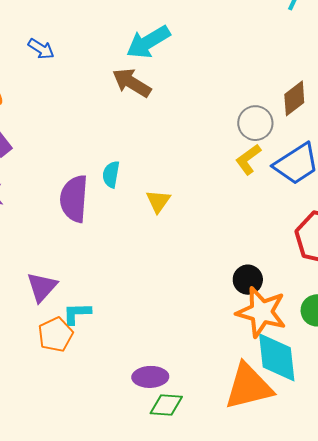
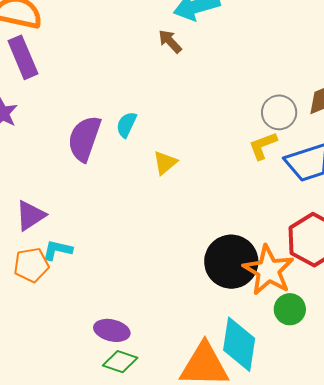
brown arrow: (132, 83) -> (170, 41), size x0.7
black circle: (248, 280) -> (231, 262), size x1.8
orange star: (261, 312) -> (268, 270), moved

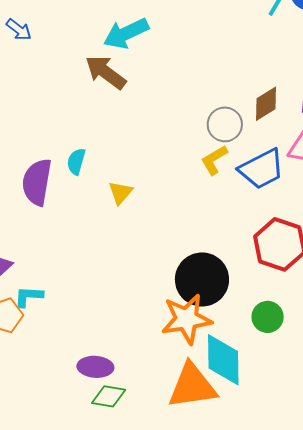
brown arrow: (170, 41) -> (106, 72), size x1.6
orange star: (268, 270) -> (187, 319), moved, turned -30

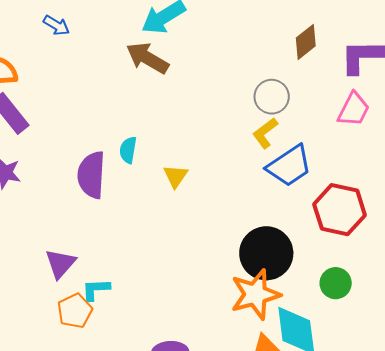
brown diamond: (266, 104) -> (306, 42), moved
blue trapezoid: (262, 169) -> (289, 166), moved

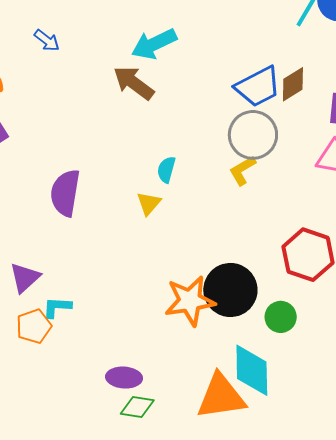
gray circle: (272, 97) -> (253, 135), size x1.4
cyan semicircle: (128, 150) -> (166, 170), moved
blue trapezoid: (289, 166) -> (258, 87), moved
green circle: (336, 283) -> (281, 317), moved
orange star: (255, 294) -> (190, 301), moved

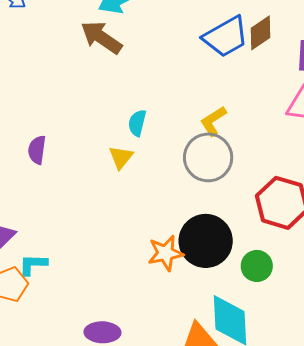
gray circle: (253, 135) -> (208, 157), moved
purple semicircle: (65, 193) -> (37, 150), size x0.6
orange star: (190, 301) -> (165, 253), size x0.7

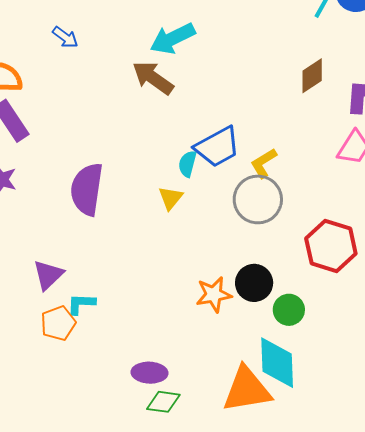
blue trapezoid: (226, 37) -> (217, 147), moved
purple semicircle: (37, 150) -> (87, 189), size x1.8
black circle: (206, 241) -> (254, 283), size x0.7
green circle: (257, 266) -> (289, 310), moved

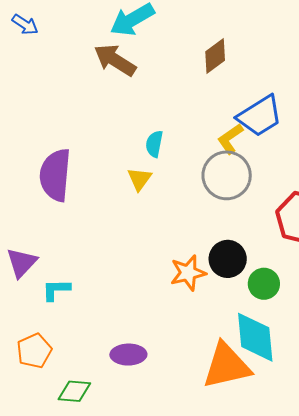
brown diamond: (312, 76) -> (215, 56), moved
blue trapezoid: (217, 147) -> (260, 116), moved
orange pentagon: (58, 323) -> (34, 351), moved
green diamond: (163, 402) -> (74, 391), moved

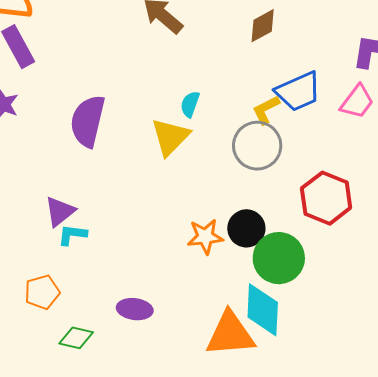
yellow triangle: (139, 179) -> (170, 137), size x1.6
purple triangle: (22, 263) -> (60, 211), moved
green circle: (264, 284) -> (279, 258), size x1.6

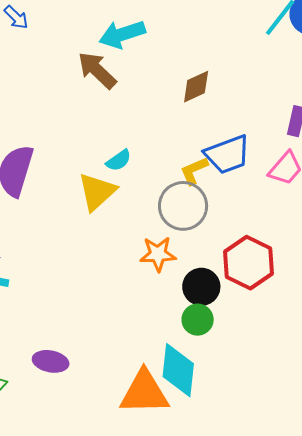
cyan semicircle: (190, 104) -> (119, 160), turned -148
black circle: (246, 228) -> (201, 287), moved
orange star: (205, 237) -> (158, 254), moved
green circle: (279, 258) -> (198, 320), size x0.6

